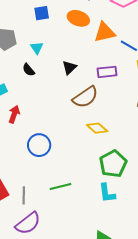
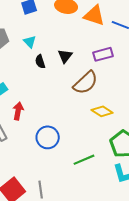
orange triangle: (105, 32) -> (94, 15), turned 40
black semicircle: (29, 70) -> (40, 62), moved, turned 32
green line: (60, 187) -> (84, 160), moved

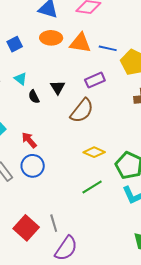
red arrow: (18, 111) -> (29, 140), moved, turned -42
yellow diamond: (102, 111) -> (94, 152), moved
blue circle: (48, 137) -> (33, 166), moved

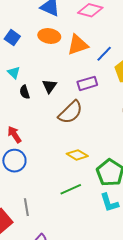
orange triangle: (80, 43) -> (78, 45), turned -35
blue square: (15, 44) -> (12, 38), turned -35
blue line: (108, 48) -> (104, 54), turned -66
gray line: (54, 223) -> (26, 207), moved

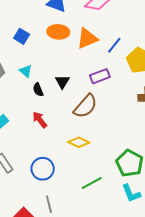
red arrow: (14, 135) -> (40, 120), moved
yellow diamond: (77, 155) -> (79, 142), moved
blue circle: (14, 161) -> (43, 169), moved

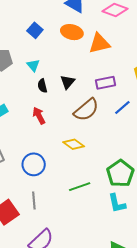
blue line: (114, 45) -> (122, 108), moved

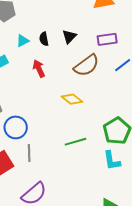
cyan triangle: (33, 65) -> (23, 41), moved, turned 40
blue circle: (34, 164) -> (16, 127), moved

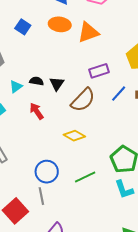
black triangle: (69, 37) -> (57, 84), moved
black semicircle: (44, 39) -> (37, 81), turned 120
blue circle: (16, 127) -> (47, 172), moved

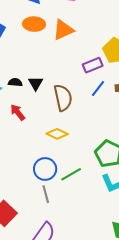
purple rectangle: (99, 71) -> (93, 65), moved
brown semicircle: (83, 100) -> (63, 98), turned -52
blue circle: (47, 172) -> (45, 169), moved
gray line: (41, 196) -> (46, 194), moved

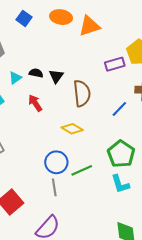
blue line: (98, 89) -> (119, 109), moved

